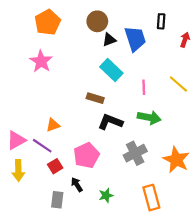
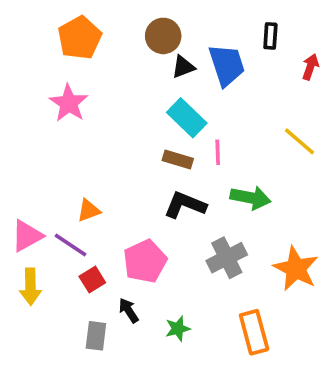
pink line: (144, 87) -> (218, 152), moved
brown rectangle: (95, 98) -> (178, 160), moved

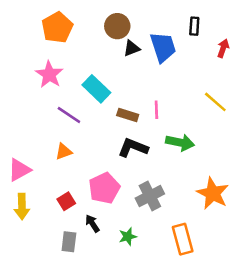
cyan rectangle: (187, 118) -> (96, 89), moved
purple line: (70, 245) -> (69, 115), moved
gray cross: (227, 258) -> (150, 196), moved

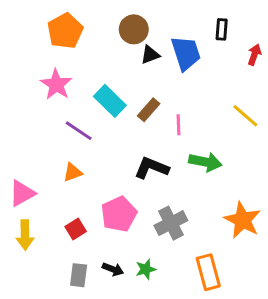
brown rectangle: (128, 115) -> (149, 110), moved, turned -66
black arrow: (92, 223) -> (113, 269), moved, turned 144

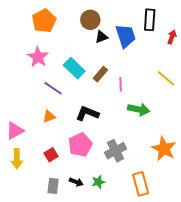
black rectangle: (222, 29) -> (150, 20), size x1.5
black L-shape: (152, 168) -> (87, 113), moved

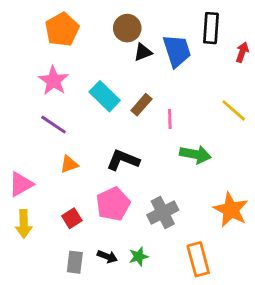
purple line: (53, 88) -> (53, 125), moved

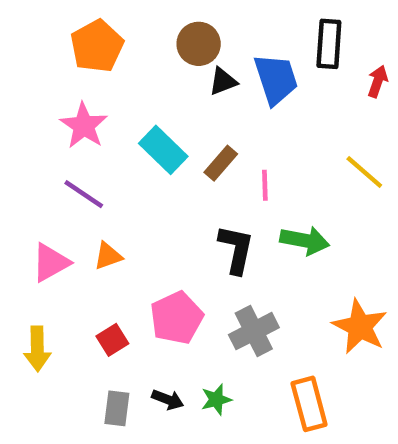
black L-shape: (123, 160) -> (236, 249), moved, turned 80
pink triangle: (21, 184) -> (51, 263), moved

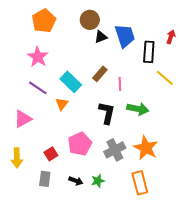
black rectangle: (329, 44) -> (149, 52), moved
cyan rectangle: (163, 150) -> (71, 82), moved
orange triangle: (108, 256) -> (62, 104), moved, turned -32
orange star: (360, 327) -> (146, 148), moved
gray rectangle: (117, 408) -> (45, 179), moved

